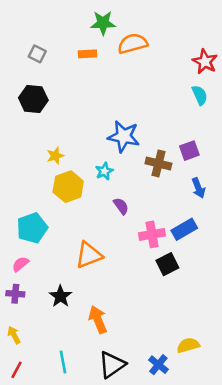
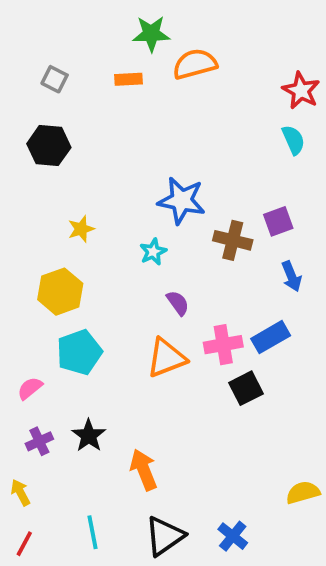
yellow hexagon: (68, 187) -> (60, 292), moved
cyan pentagon: (32, 228) -> (79, 352), moved
orange triangle: (89, 255) -> (166, 358), moved
purple cross: (15, 294) -> (39, 441), moved, turned -30
yellow semicircle: (188, 345) -> (303, 492), moved

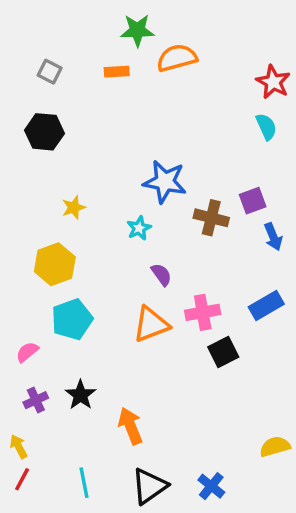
blue arrow: (292, 276) -> (273, 237), moved
blue rectangle: (271, 337) -> (266, 306), moved
red line: (24, 544) -> (22, 479), moved

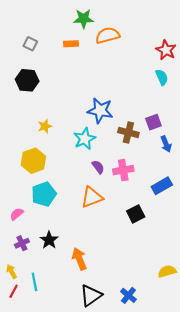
cyan star: (139, 228) -> (85, 139), size x1.5
pink cross: (203, 312) -> (123, 170), moved
cyan line: (84, 483) -> (34, 282), moved

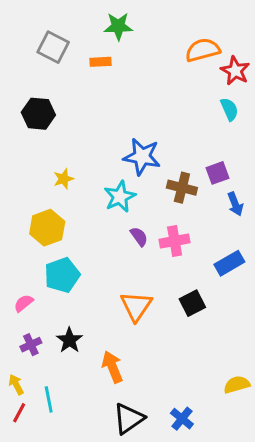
orange semicircle: (108, 35) -> (203, 50), moved
gray square: (30, 44) -> (53, 47), moved, size x1.5
orange triangle: (92, 197) -> (136, 306), moved, turned -35

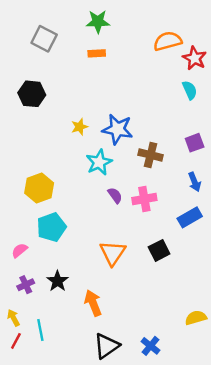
orange rectangle: (101, 62) -> (97, 53), moved
purple square: (217, 173) -> (195, 143), moved
yellow star: (64, 179) -> (80, 127), moved
blue arrow: (235, 204) -> (195, 182), moved

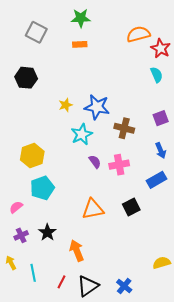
orange triangle: (113, 253) -> (93, 209), turned 45
red line: (16, 341) -> (62, 282), moved

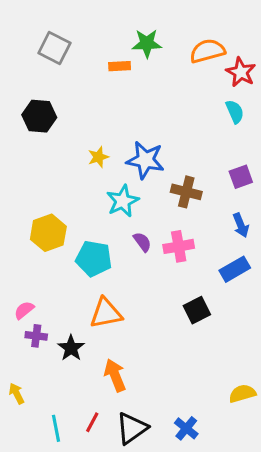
green star: (81, 18) -> (147, 43), moved
cyan pentagon: (42, 188) -> (94, 259), moved, turned 30
orange triangle: (93, 209) -> (106, 313), moved
purple cross: (21, 235) -> (36, 336), moved, turned 32
cyan line: (33, 273) -> (56, 428), moved

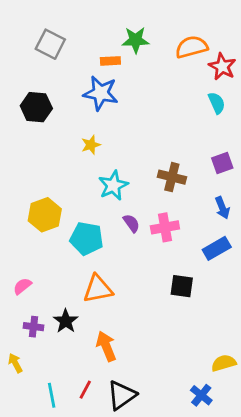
blue star: (145, 160) -> (101, 93), moved
black square: (197, 310) -> (182, 286), turned 35
purple cross: (36, 336) -> (34, 327), moved
blue cross: (186, 428) -> (201, 395), moved

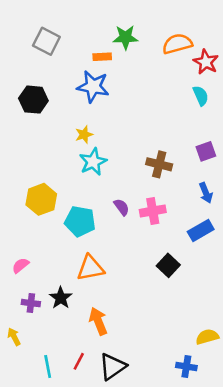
cyan star: (113, 185) -> (93, 162), moved
black square: (182, 286) -> (168, 265), turned 35
blue cross: (201, 395) -> (186, 367), turned -30

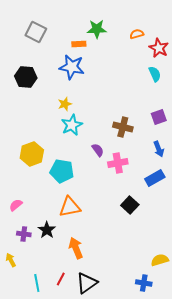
orange semicircle: (177, 44) -> (137, 34), size x0.6
purple semicircle: (122, 207) -> (98, 150), moved

